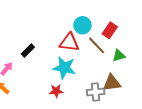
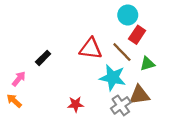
cyan circle: (82, 25) -> (128, 15), moved
cyan star: (64, 68) -> (113, 78), moved
gray cross: (96, 92) -> (121, 105), turned -30

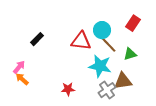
cyan circle: (128, 15) -> (102, 30), moved
red rectangle: (137, 35) -> (133, 23), moved
black rectangle: (43, 58) -> (37, 39), moved
orange arrow: (14, 101) -> (22, 79), moved

